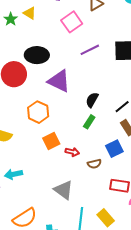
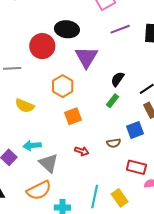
purple triangle: (59, 81) -> (86, 57), turned 30
red arrow: (72, 152) -> (82, 151), moved
gray triangle: (64, 190) -> (48, 163), moved

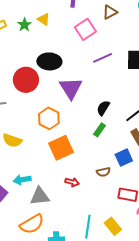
orange square: (73, 116) -> (61, 148), size x1.4
gray triangle: (48, 163) -> (40, 196), turned -45

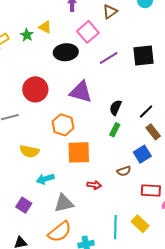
black ellipse: (49, 61) -> (66, 52), moved
purple triangle: (71, 88) -> (81, 92), turned -35
orange square: (61, 148) -> (79, 152), turned 30
cyan arrow: (22, 180) -> (45, 179), moved

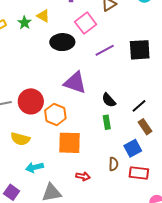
red circle: (35, 89) -> (31, 101), moved
black semicircle: (116, 108) -> (109, 100), turned -70
green rectangle: (115, 130) -> (107, 122), turned -40
brown semicircle: (124, 171) -> (113, 164), turned -72
red rectangle: (151, 190) -> (139, 173), moved

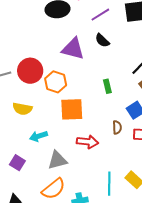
black semicircle: (109, 100) -> (102, 40), moved
red arrow: (83, 176) -> (87, 142), size x1.5

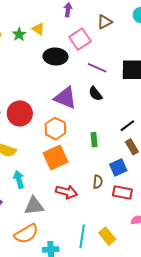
purple line: (100, 15) -> (97, 68), turned 48
orange hexagon: (56, 82) -> (55, 129), moved
orange square: (72, 109) -> (55, 158), turned -30
cyan arrow: (39, 136) -> (19, 179), turned 84

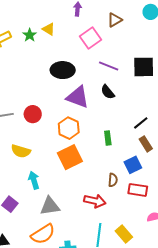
black ellipse: (55, 56) -> (63, 70), moved
red circle: (20, 113) -> (33, 114), size x0.7
red arrow: (66, 192) -> (95, 201), moved

